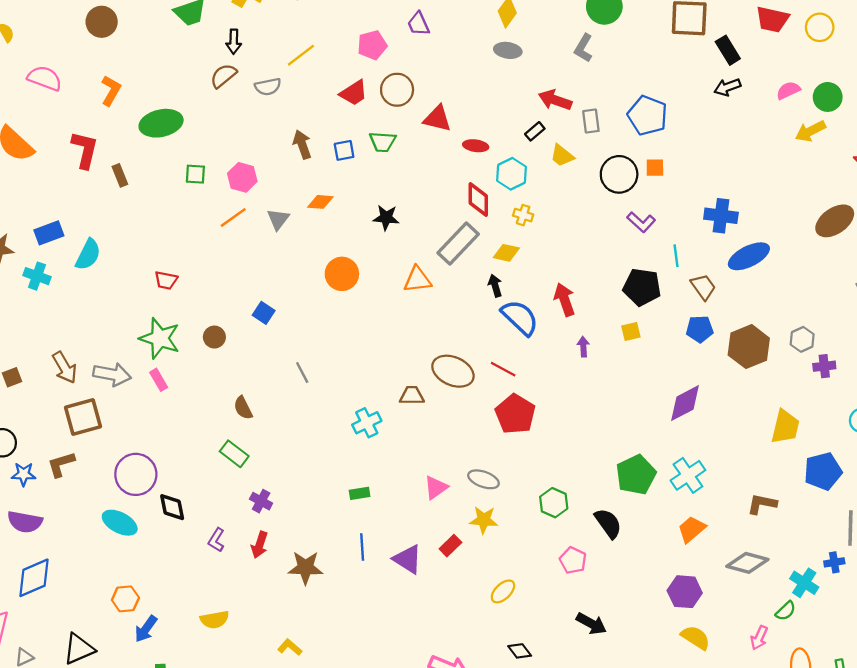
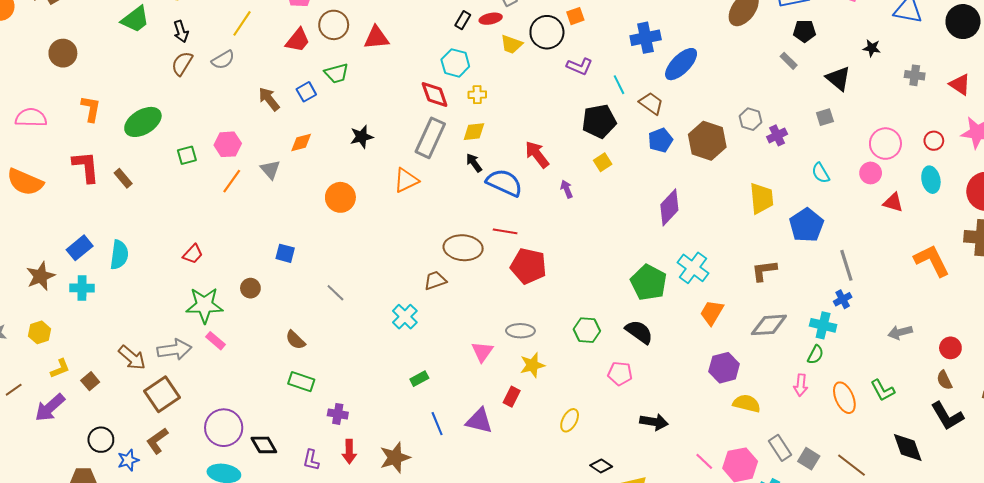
red ellipse: (476, 146) -> (491, 19), moved
yellow trapezoid: (562, 156) -> (511, 44), moved
red trapezoid: (166, 280) -> (193, 254), turned -40

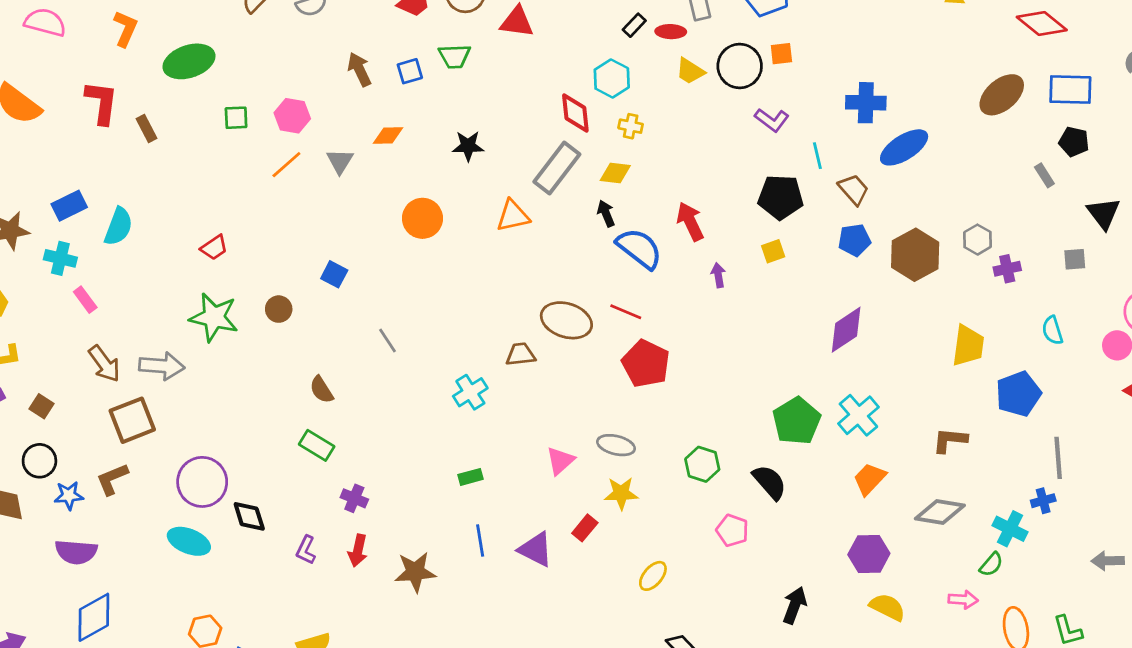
pink rectangle: (215, 341) -> (85, 300), moved
brown square: (90, 381) -> (42, 406), moved, turned -30
pink arrow: (801, 385) -> (963, 600), turned -105
black arrow: (654, 422) -> (795, 605), moved, turned -92

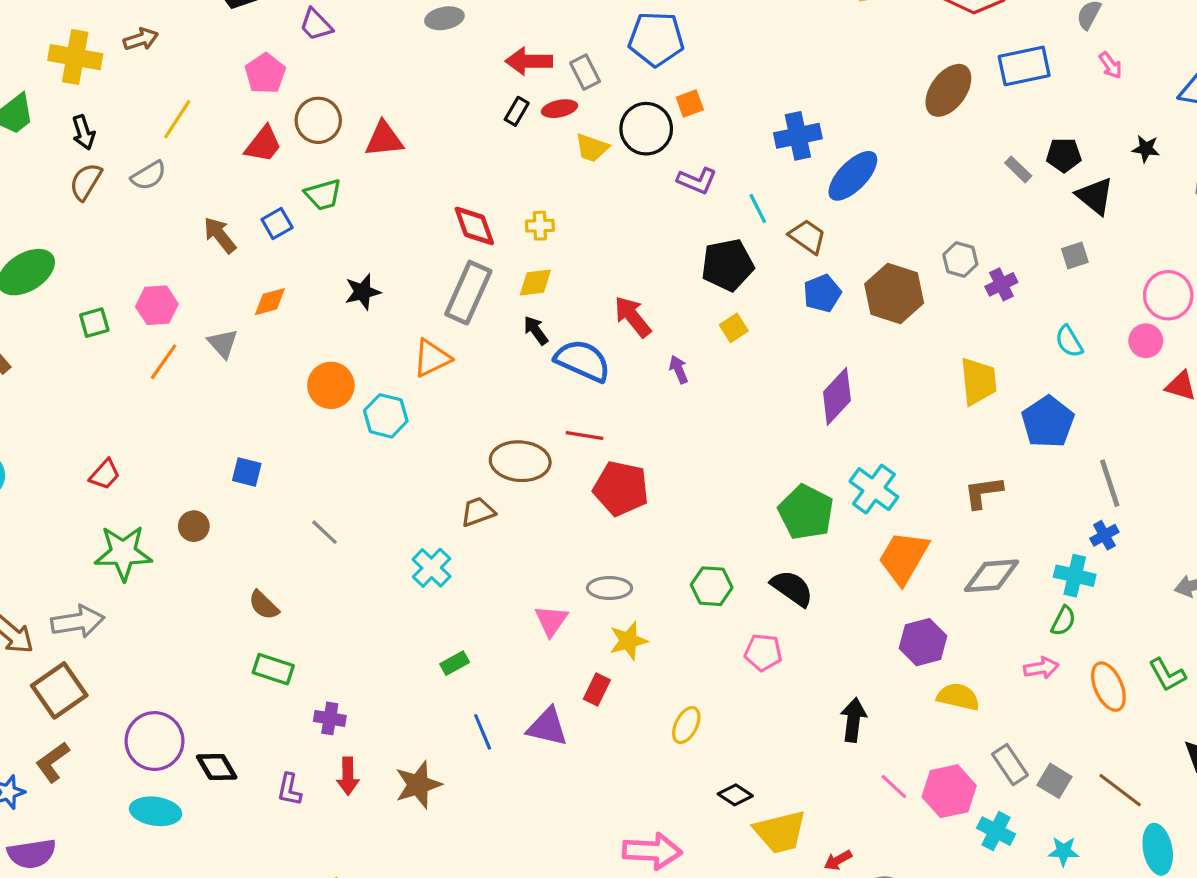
cyan hexagon: (612, 78) -> (386, 416), moved
black pentagon: (1074, 142) -> (1064, 155), moved
orange trapezoid: (870, 479) -> (903, 558), size x1.4

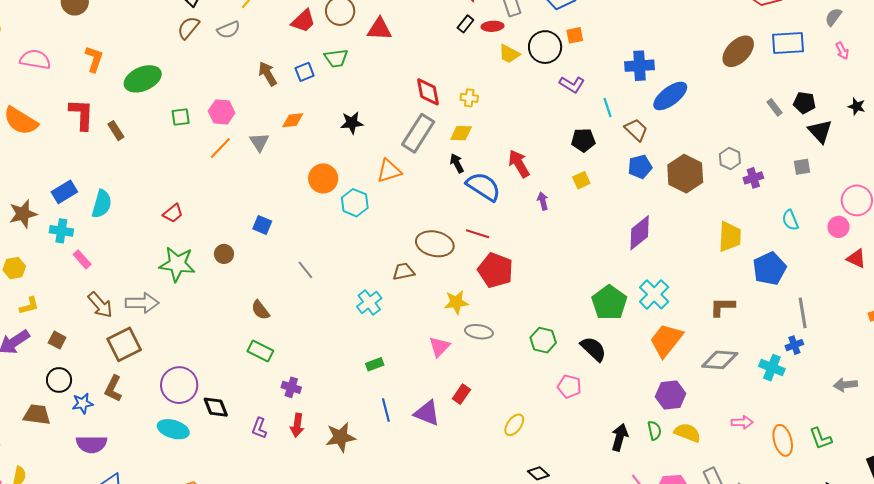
black pentagon: (728, 265) -> (583, 140), size x0.7
green semicircle: (1063, 621) -> (654, 430), moved, turned -48
yellow star: (628, 641) -> (456, 302), moved
brown L-shape: (53, 762) -> (113, 389), turned -36

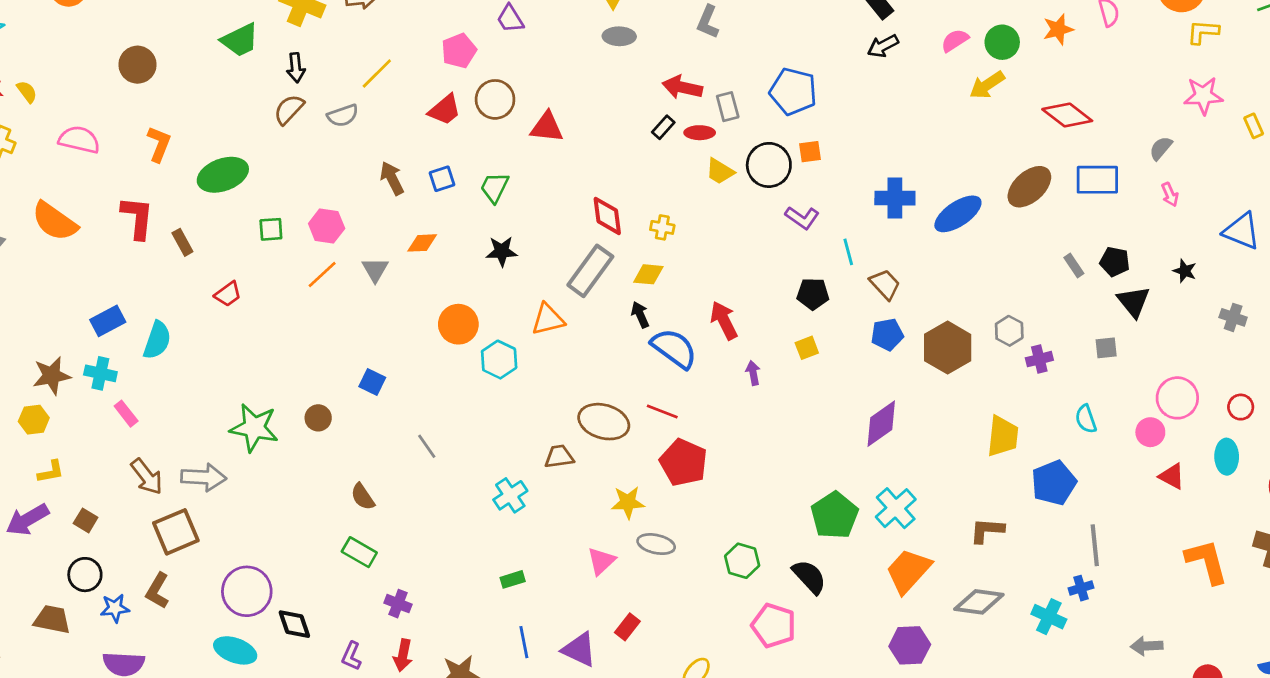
green trapezoid: (336, 58) -> (495, 187), moved, turned 120
blue ellipse: (670, 96) -> (958, 214), moved
red trapezoid: (173, 213) -> (228, 294), moved
brown star: (23, 214) -> (52, 376), moved
pink pentagon: (569, 387) -> (774, 626), size x1.4

